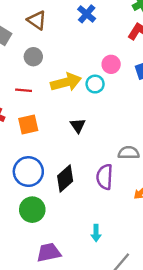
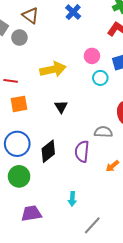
gray circle: (33, 57) -> (19, 38), moved
cyan circle: (95, 84) -> (100, 78), moved
red line: (24, 90) -> (11, 81), moved

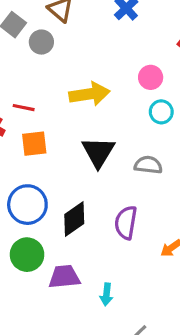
black triangle: (61, 107) -> (98, 152), size x1.6
gray semicircle: (103, 132) -> (148, 165), moved
purple trapezoid: (31, 213) -> (64, 277), moved

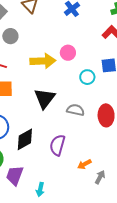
gray circle: (41, 42) -> (10, 36), moved
pink circle: (151, 77) -> (68, 53), moved
purple trapezoid: (64, 277) -> (15, 175), turned -70

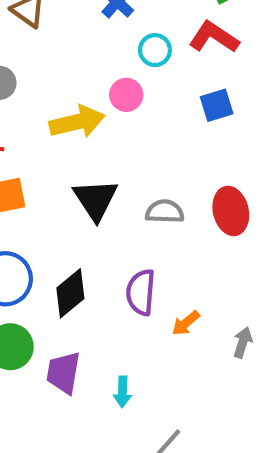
cyan circle: (87, 77) -> (155, 50), moved
orange arrow: (84, 164) -> (186, 323), moved

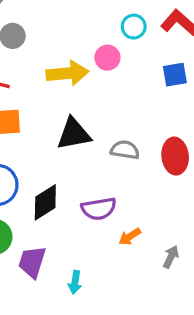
black triangle: (96, 200) -> (74, 134), turned 45
purple semicircle: (141, 292) -> (99, 209), turned -112

